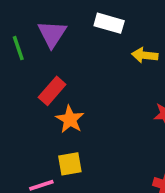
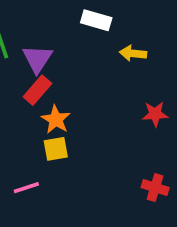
purple triangle: (52, 34) -> (37, 59), moved
yellow square: (70, 164) -> (56, 149), moved

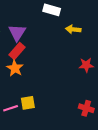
orange star: (56, 120) -> (15, 68), moved
yellow square: (56, 149) -> (28, 103), moved

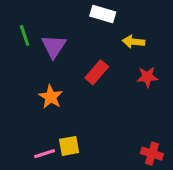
red rectangle: (17, 51) -> (97, 72), moved
red star: (86, 65) -> (147, 77), moved

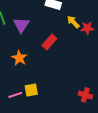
yellow arrow: (133, 42) -> (73, 22), turned 40
red star: (147, 77) -> (87, 28), moved

